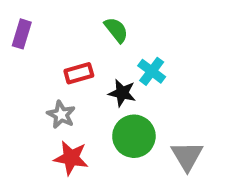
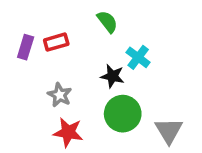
purple rectangle: (22, 34) -> (26, 47), moved
red rectangle: (79, 73) -> (56, 42), moved

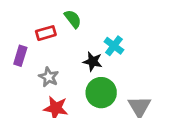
green semicircle: (107, 22) -> (73, 19), moved
purple rectangle: (26, 47) -> (20, 56), moved

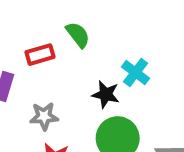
gray star: (49, 77) -> (44, 116), turned -30

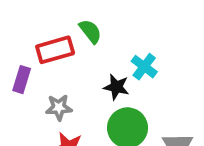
red rectangle: (40, 55) -> (55, 50), size x1.4

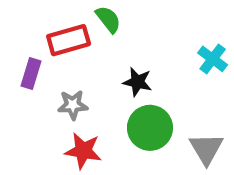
cyan cross: (144, 67) -> (213, 59), moved

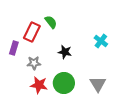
red rectangle: (69, 40) -> (32, 32), turned -48
green circle: (150, 128) -> (64, 83), moved

